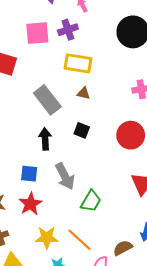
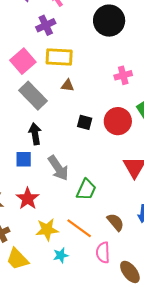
pink square: (37, 33) -> (23, 61), moved, turned -30
black square: (82, 130) -> (85, 122), moved
blue square: (29, 174) -> (24, 159), moved
brown semicircle: (123, 248) -> (116, 222), moved, turned 84

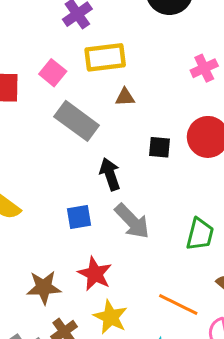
pink square: (23, 61) -> (53, 73), size x0.7
black arrow: (35, 134) -> (110, 174), moved
green trapezoid: (86, 190) -> (200, 234), moved
yellow star: (47, 230) -> (110, 317), moved, turned -30

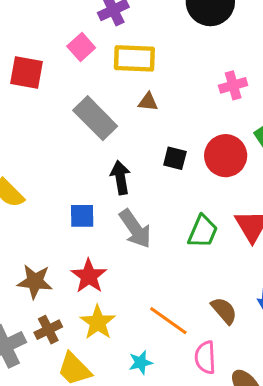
pink square: (53, 73) -> (81, 47), moved
green trapezoid: (200, 234) -> (203, 231), moved

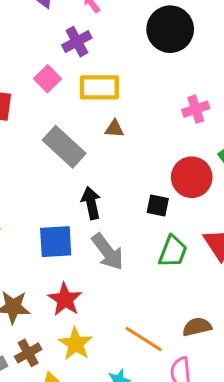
black square: (175, 158) -> (158, 206), moved
blue square: (82, 216) -> (56, 242), size x1.4
brown semicircle: (224, 311) -> (197, 327), turned -60

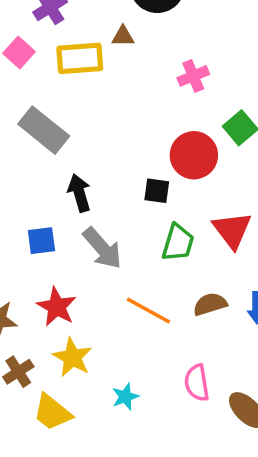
brown triangle: (114, 129) -> (123, 36), moved
blue square: (56, 242) -> (41, 241), size x0.7
brown semicircle: (197, 327) -> (210, 304), moved
orange line: (144, 339) -> (148, 310), moved

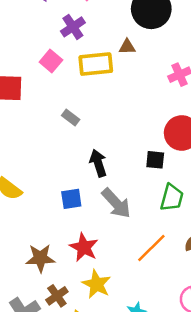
gray rectangle: (44, 130) -> (71, 118), size x0.5
orange line: (148, 310) -> (151, 248), turned -72

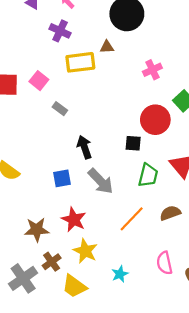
purple cross: (73, 27) -> (60, 31), turned -30
pink square: (51, 61) -> (39, 81), moved

